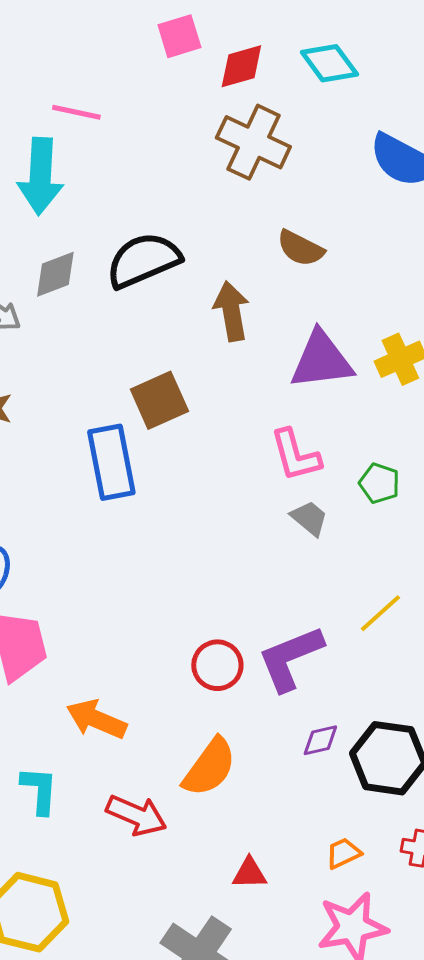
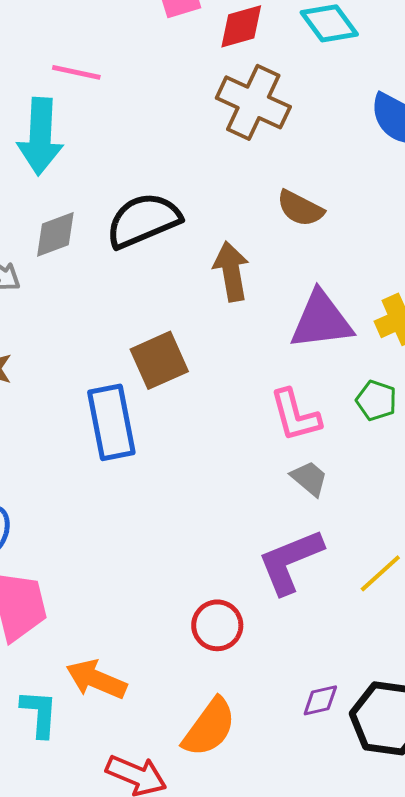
green pentagon: (379, 483) -> (376, 400), moved
purple L-shape: (290, 658) -> (290, 561), moved
cyan L-shape: (39, 790) -> (39, 713), moved

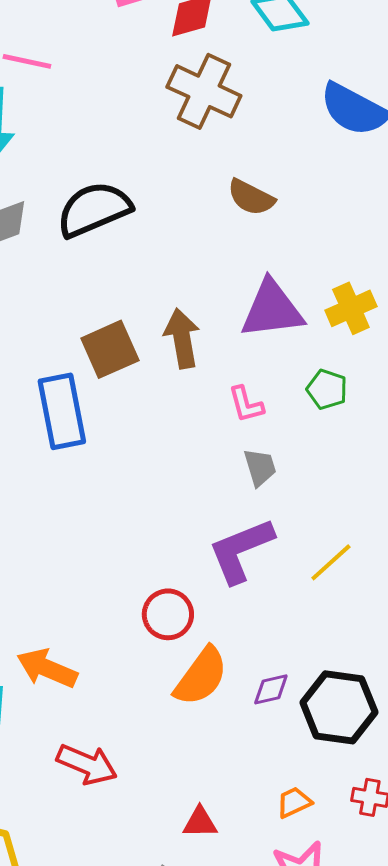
brown arrow: (231, 271) -> (182, 338), moved
pink L-shape: (295, 415) -> (246, 404), size x0.7
gray trapezoid: (309, 478) -> (260, 467), turned 33
orange semicircle: (209, 727) -> (201, 676), moved

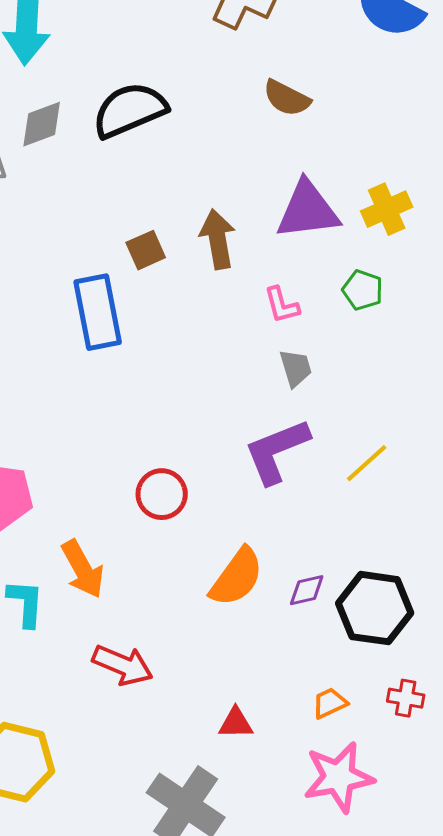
brown square: (110, 349) -> (146, 250), size x0.7
red circle: (168, 614) -> (162, 494), moved
orange arrow: (47, 668) -> (83, 569), turned -142

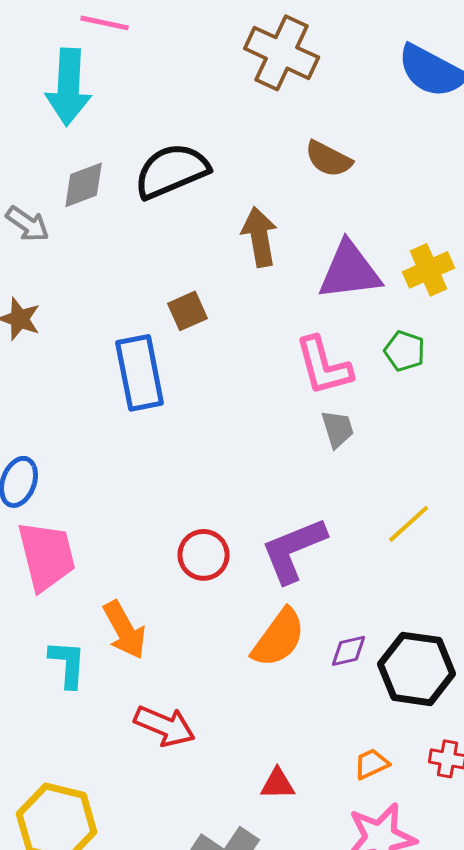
brown arrow: (218, 239) -> (260, 237), moved
pink L-shape: (282, 305) -> (324, 366), size x1.6
purple L-shape: (277, 451) -> (294, 550), moved

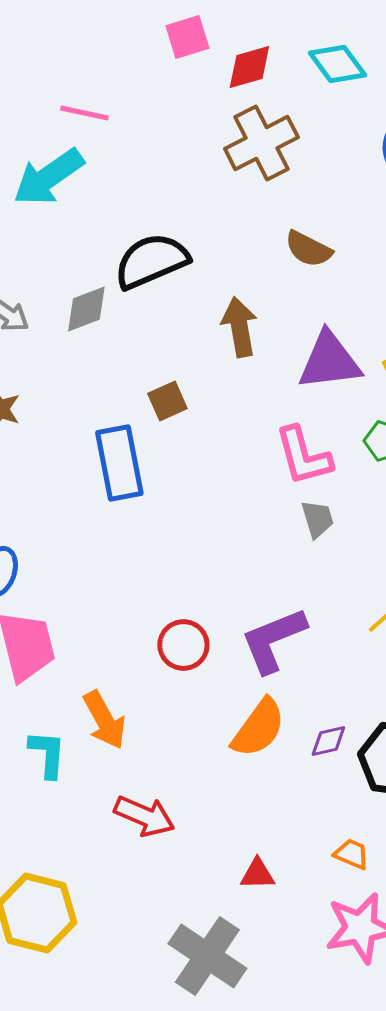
brown cross: (282, 53) -> (261, 143), turned 38
cyan arrow: (69, 87) -> (48, 177), turned 52
gray diamond: (84, 185) -> (86, 309), moved
orange trapezoid: (372, 764) -> (351, 854), turned 48

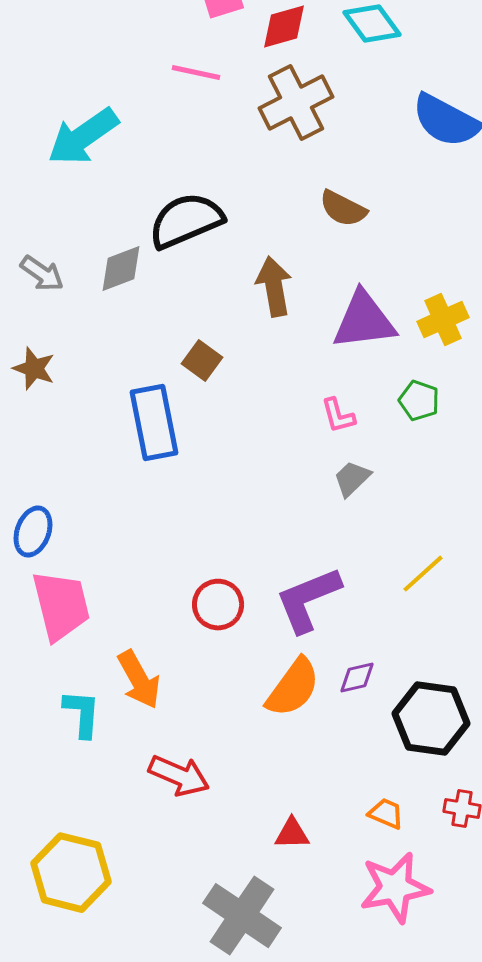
pink line: (84, 113) -> (196, 73), moved
brown square: (167, 401) -> (202, 361), turned -30
pink L-shape: (303, 456) -> (338, 416), size x0.6
gray trapezoid: (317, 519) -> (352, 479), turned -117
purple diamond: (328, 741) -> (357, 678), moved

